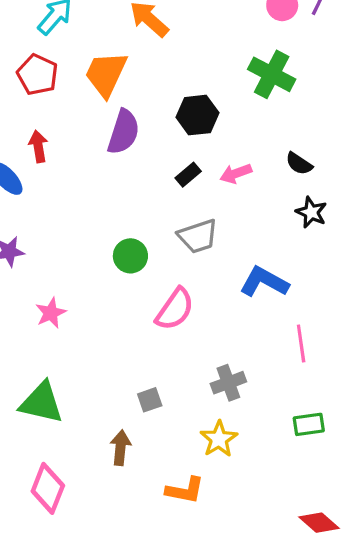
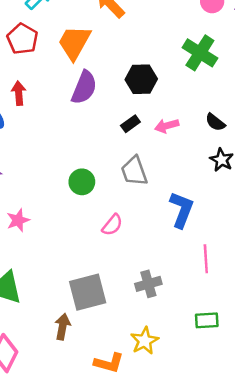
gray trapezoid: (198, 236) -> (134, 171), turned 84
blue L-shape: (264, 282) -> (182, 210), turned 78
pink semicircle: (175, 309) -> (112, 225), size x0.7
gray square: (150, 400) -> (88, 292), size x2.0
yellow star: (219, 439) -> (145, 341), moved

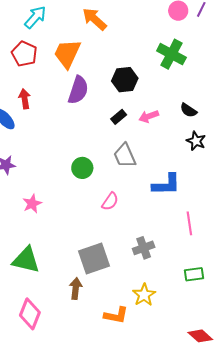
blue L-shape: (182, 210) -> (166, 185), turned 72

